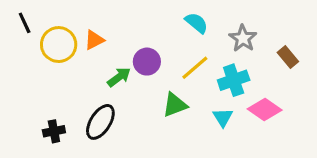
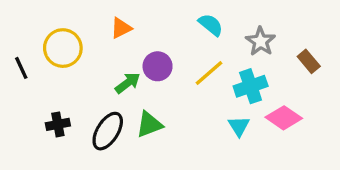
black line: (25, 23) -> (21, 68), moved
orange triangle: (94, 40) -> (121, 28), moved
green triangle: (175, 105) -> (149, 124), moved
black cross: (54, 131) -> (58, 124), moved

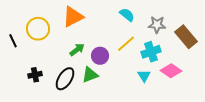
orange triangle: (121, 28) -> (73, 17), size x1.6
gray star: (261, 41) -> (157, 25), turned -30
brown rectangle: (309, 61) -> (186, 37), size x1.6
purple circle: (158, 66) -> (100, 56), moved

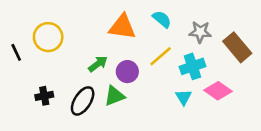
orange triangle: (73, 17) -> (122, 27), moved, turned 35

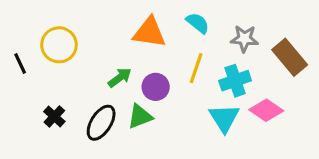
yellow line: (161, 56) -> (196, 68), turned -30
black cross: (44, 96) -> (54, 116), turned -36
cyan triangle: (184, 97) -> (224, 118), size x1.5

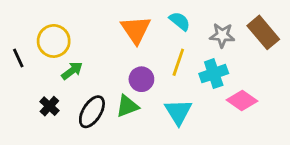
orange triangle: (149, 32) -> (136, 30), turned 48
brown rectangle: (290, 57) -> (263, 32), moved
green arrow: (120, 78) -> (72, 71), moved
cyan triangle: (224, 118) -> (178, 112), moved

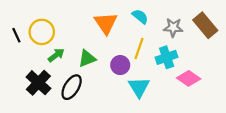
black line: (18, 58) -> (16, 35), moved
purple circle: (141, 79) -> (120, 65), moved
black cross: (49, 106) -> (38, 83), size x1.6
green triangle: (127, 106) -> (87, 58), moved

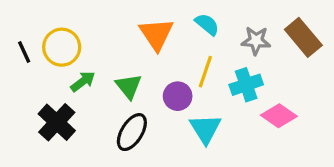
green triangle: (87, 58) -> (129, 86), turned -48
black ellipse: (72, 87) -> (132, 132), moved

